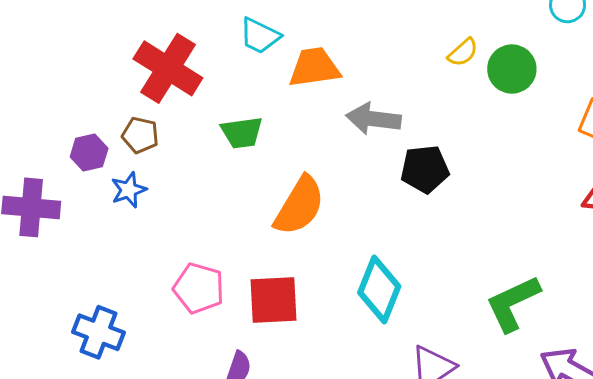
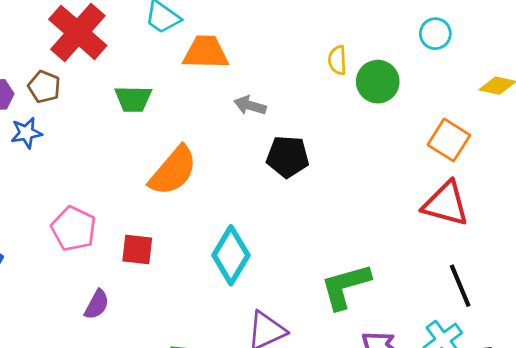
yellow semicircle: (463, 52) -> (337, 60), turned 120
gray arrow: (373, 119) -> (250, 105), size x0.7
red square: (274, 300) -> (137, 249), size x0.7

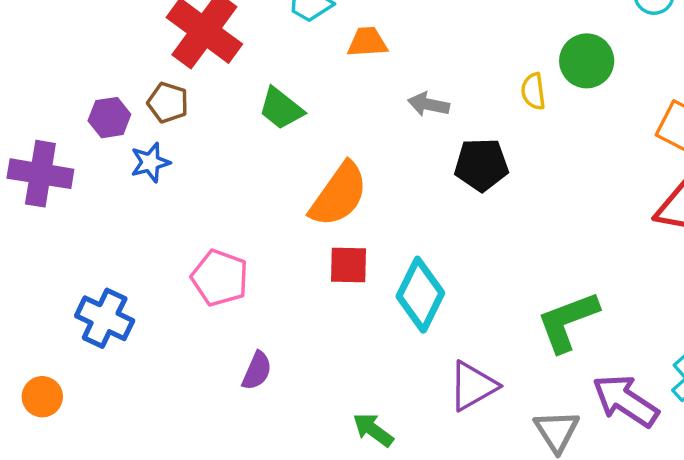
orange trapezoid: (206, 52) -> (367, 42), size x0.7
yellow semicircle: (337, 60) -> (533, 91), moved
green trapezoid: (133, 99) -> (281, 108), turned 42
red square: (137, 249) -> (349, 265), moved

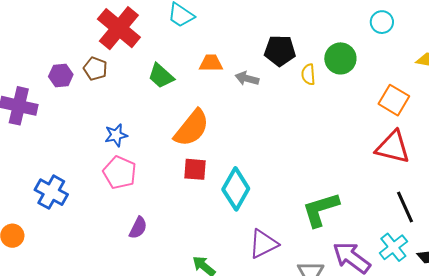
orange trapezoid: (367, 42) -> (211, 63), moved
blue star: (150, 162) -> (116, 135), moved
black pentagon: (481, 165) -> (280, 51), moved

